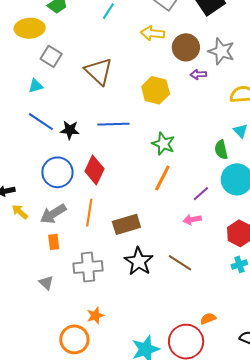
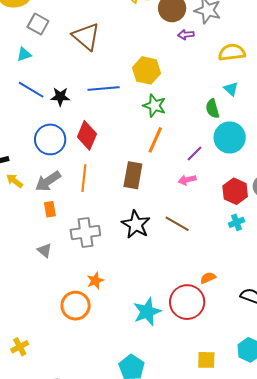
yellow hexagon: (156, 90) -> (146, 70), moved
brown rectangle: (126, 224) -> (133, 175), moved, turned -60

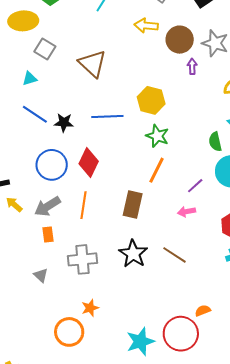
purple arrow: (186, 35) -> (192, 66), turned 91

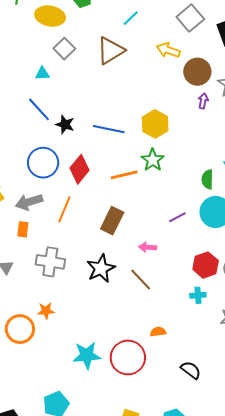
brown triangle: (92, 64) -> (111, 50), moved, turned 32
orange line: (157, 170) -> (124, 175), moved, turned 36
pink arrow: (187, 212) -> (148, 247), moved
orange semicircle: (203, 311) -> (158, 332), moved

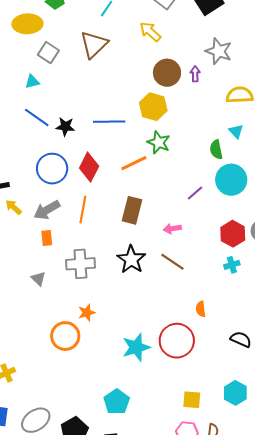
yellow arrow: (168, 50) -> (150, 32), turned 35
brown circle: (197, 72) -> (167, 73), moved
orange semicircle: (158, 332) -> (201, 309), turned -77

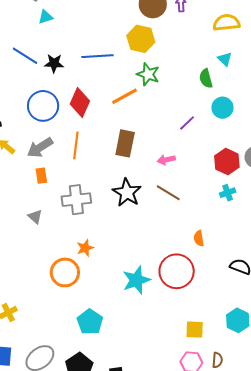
cyan triangle: (32, 82) -> (46, 17), moved
cyan circle: (231, 180) -> (222, 108), size x0.7
cyan pentagon: (117, 402) -> (90, 322), moved

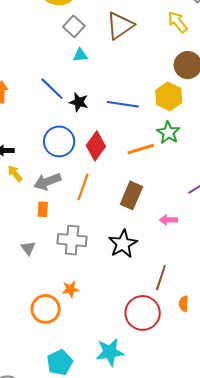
brown line: (168, 193) -> (161, 277), moved, turned 65
red circle: (177, 271) -> (143, 313), moved
cyan star: (136, 280) -> (110, 352), moved

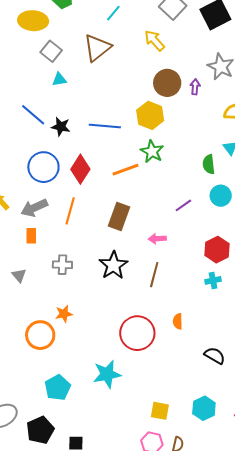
gray cross: (72, 240) -> (62, 265), size x0.7
brown line: (161, 277) -> (154, 275), moved

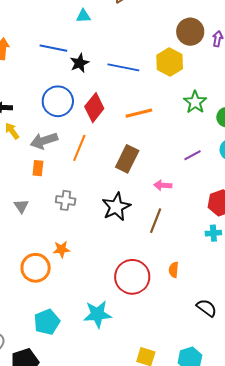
blue line: (33, 115) -> (53, 48), turned -36
black star: (61, 127) -> (80, 63), turned 30
green star: (152, 151) -> (195, 102), moved

